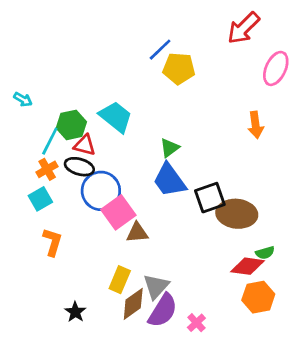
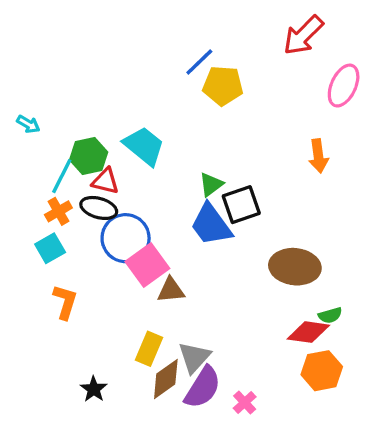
black square: (210, 198) -> (241, 205), moved

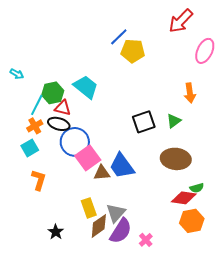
green triangle: (211, 184) -> (174, 121), moved
blue trapezoid: (211, 225) -> (122, 166), moved
yellow rectangle: (149, 349) -> (89, 208), turned -42

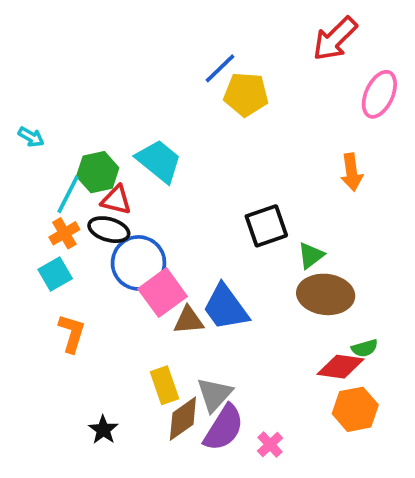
green triangle: (174, 121) -> (311, 256), moved

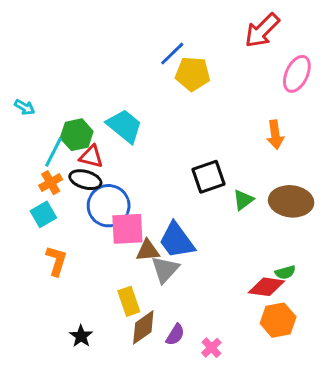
pink square: (163, 293) -> (127, 229), turned 33
brown ellipse: (326, 294) -> (291, 201), moved
gray triangle: (214, 394) -> (165, 269), moved
purple semicircle: (224, 428) -> (175, 335), size x0.6

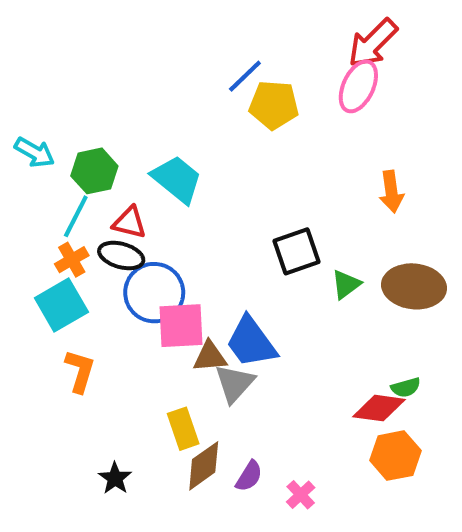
pink ellipse: (297, 74) -> (358, 86), moved
cyan arrow: (25, 107) -> (35, 152), size x1.4
green hexagon: (77, 135) -> (94, 171), moved
cyan square: (43, 214) -> (61, 305), size x1.4

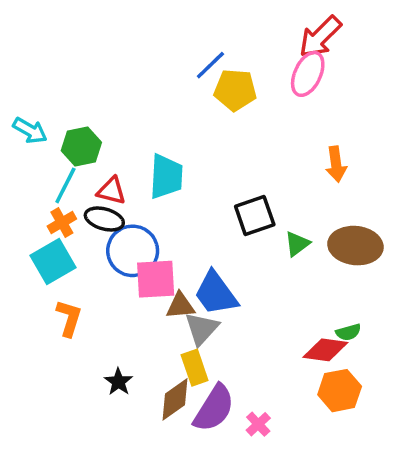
cyan trapezoid: (177, 179) -> (166, 177), moved, turned 54
yellow rectangle: (183, 429) -> (195, 368), moved
purple semicircle: (249, 476) -> (214, 408), size x1.8
black star: (115, 478) -> (118, 382), moved

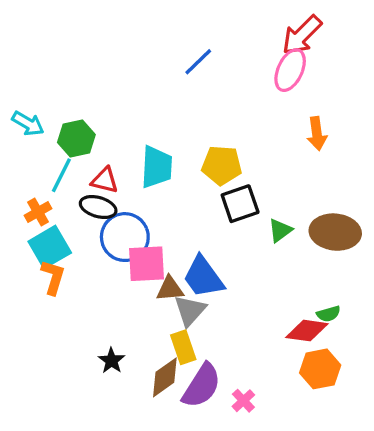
yellow pentagon: (235, 90) -> (222, 165), moved
orange arrow: (336, 164) -> (317, 134), moved
orange cross: (62, 223) -> (38, 212), moved
orange L-shape: (69, 318) -> (53, 277), moved

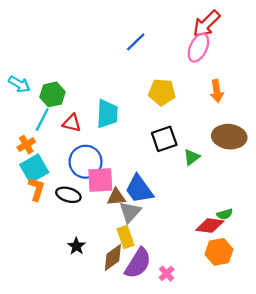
yellow pentagon: (222, 165) -> (162, 92), moved
black ellipse: (98, 207) -> (68, 195), moved
brown ellipse: (335, 232) -> (229, 137), moved

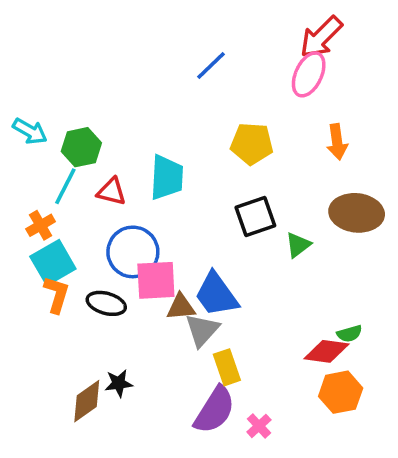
yellow rectangle: (125, 237) -> (227, 367), moved
black star: (76, 246) -> (119, 383), turned 30
brown diamond: (113, 258) -> (87, 401), moved

